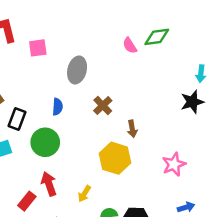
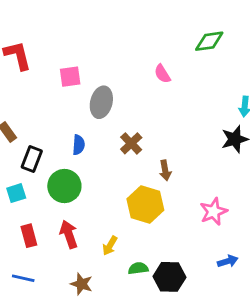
green diamond: (157, 37) -> (209, 41), moved
pink square: (38, 48) -> (70, 77), moved
red rectangle: (27, 201) -> (29, 236), moved, turned -54

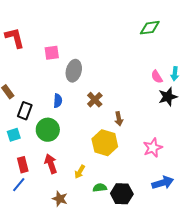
pink semicircle: (162, 74) -> (157, 77), moved
blue arrow: (228, 261) -> (163, 183), size x1.5
blue line: (23, 278) -> (19, 185), moved, turned -63

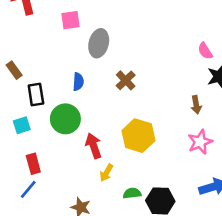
black rectangle: (25, 111) -> (36, 95), turned -30
brown arrow: (119, 119) -> (196, 105), moved
red arrow: (51, 164) -> (94, 146), moved

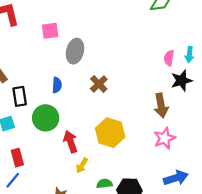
pink semicircle: (205, 51) -> (169, 58), turned 42
brown arrow: (196, 105) -> (161, 105), size x1.5

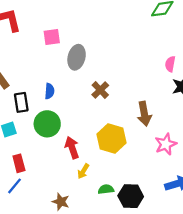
blue semicircle: (57, 85) -> (49, 91), moved
brown arrow: (161, 105) -> (144, 114), moved

